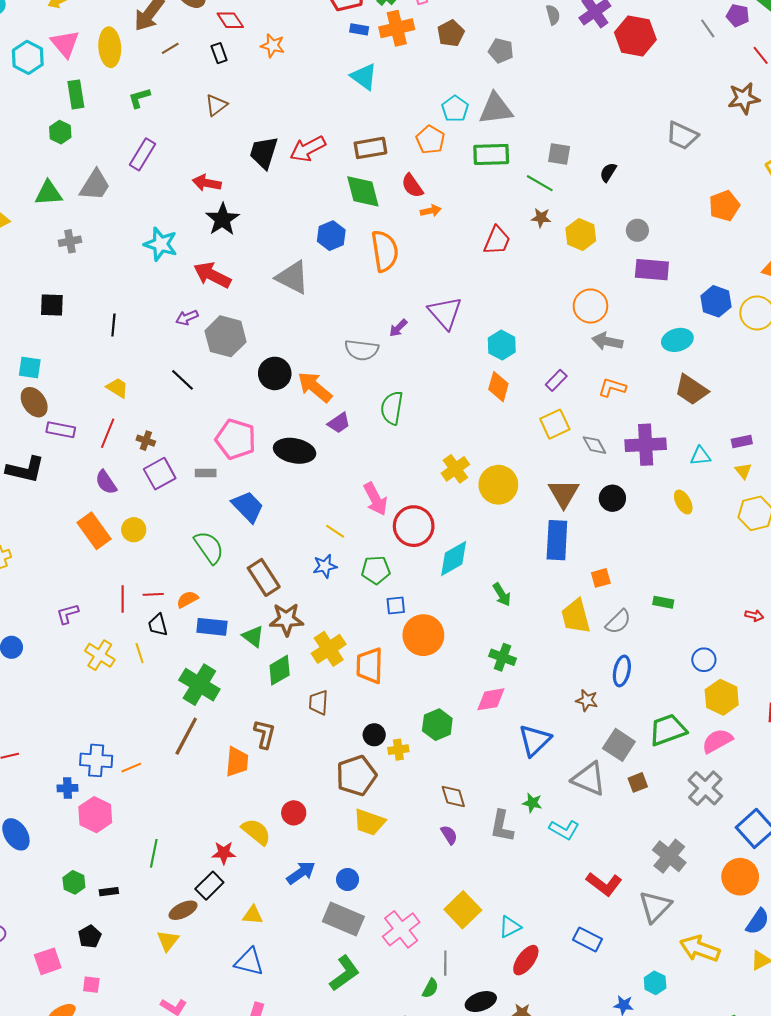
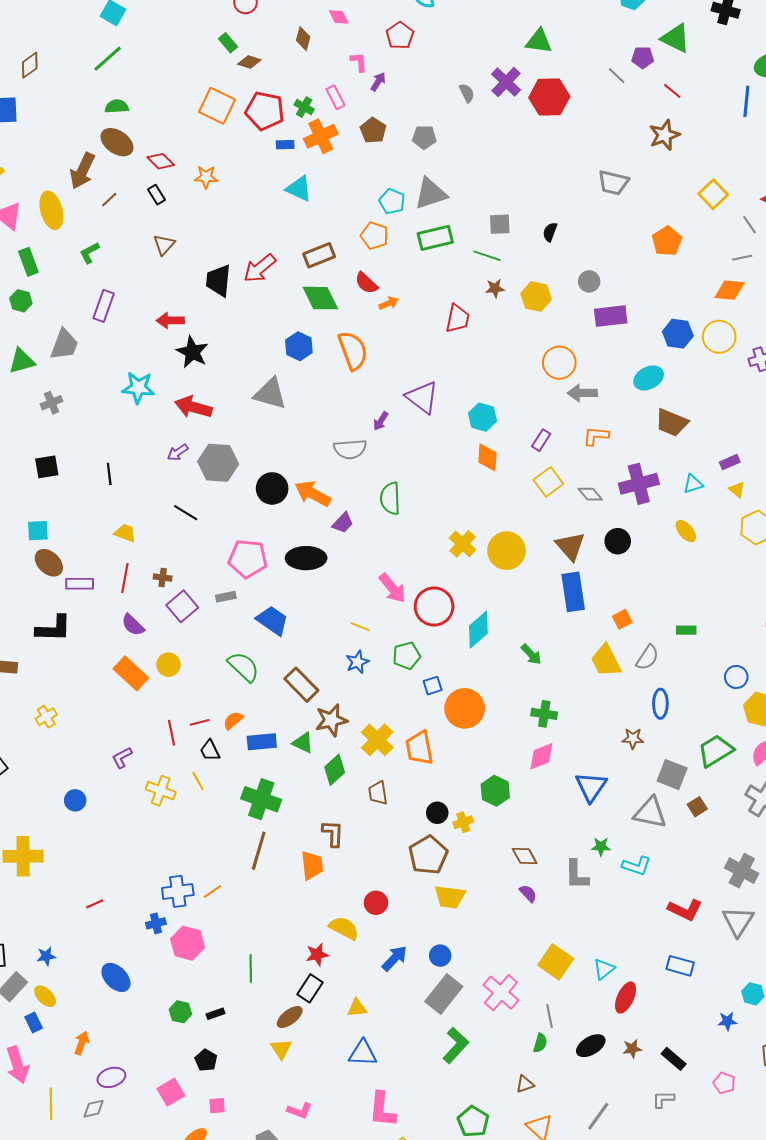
gray rectangle: (343, 919) -> (444, 994), turned -63

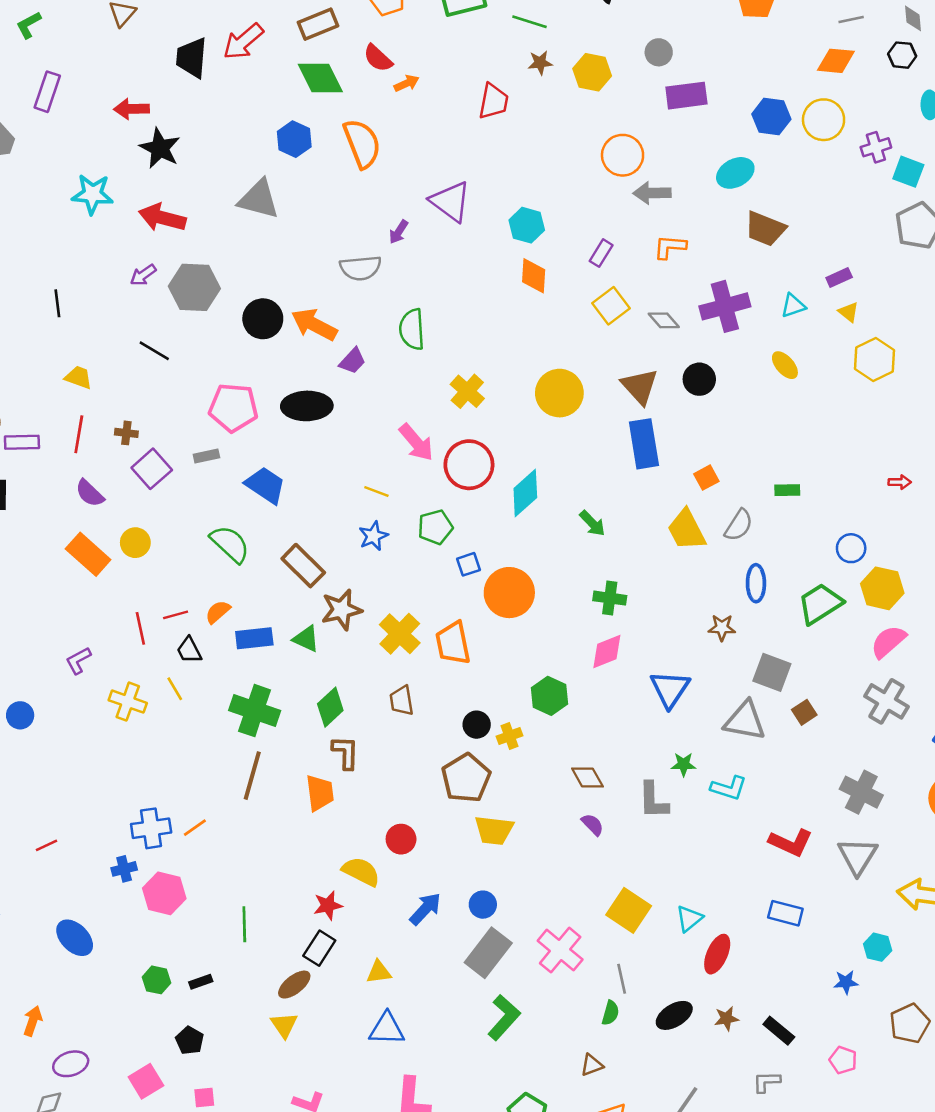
yellow cross: (463, 544) -> (467, 391), moved
green trapezoid: (716, 751) -> (820, 604), moved
green diamond: (335, 770) -> (330, 707), moved

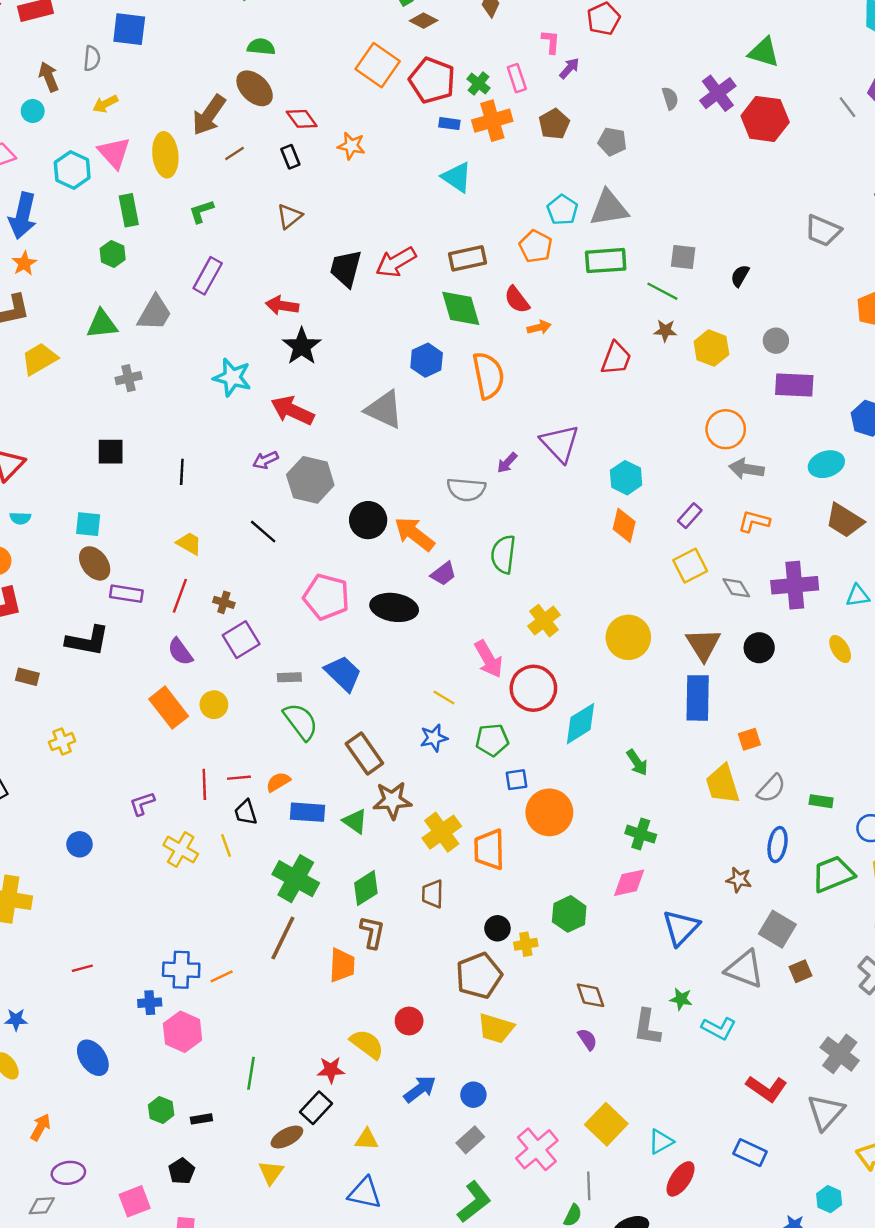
gray rectangle: (206, 456) -> (289, 677), moved
green rectangle: (787, 490) -> (821, 801), moved
gray rectangle: (488, 953) -> (470, 1140), size x0.6

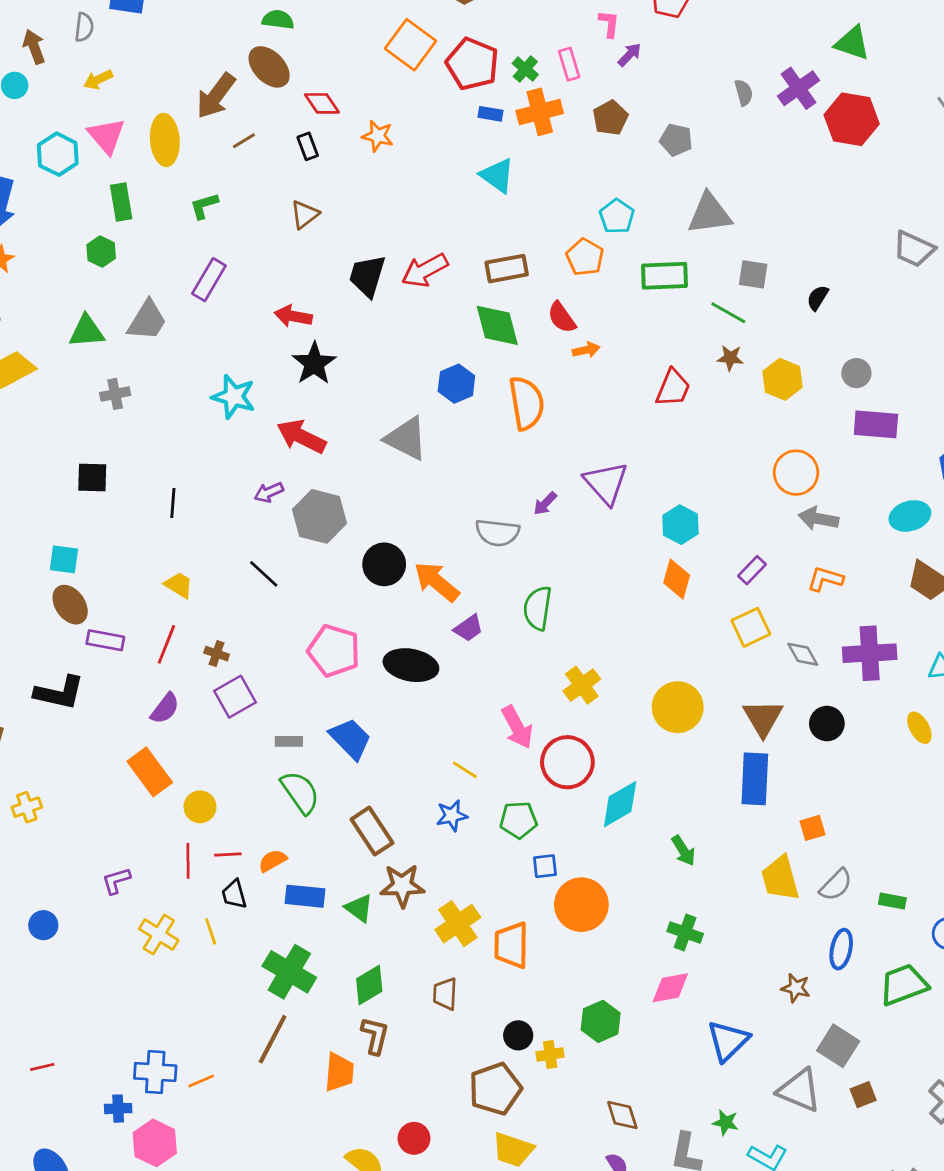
gray triangle: (609, 208) -> (710, 214), moved
purple semicircle: (180, 652) -> (165, 708), turned -108
yellow circle: (214, 705) -> (200, 807), moved

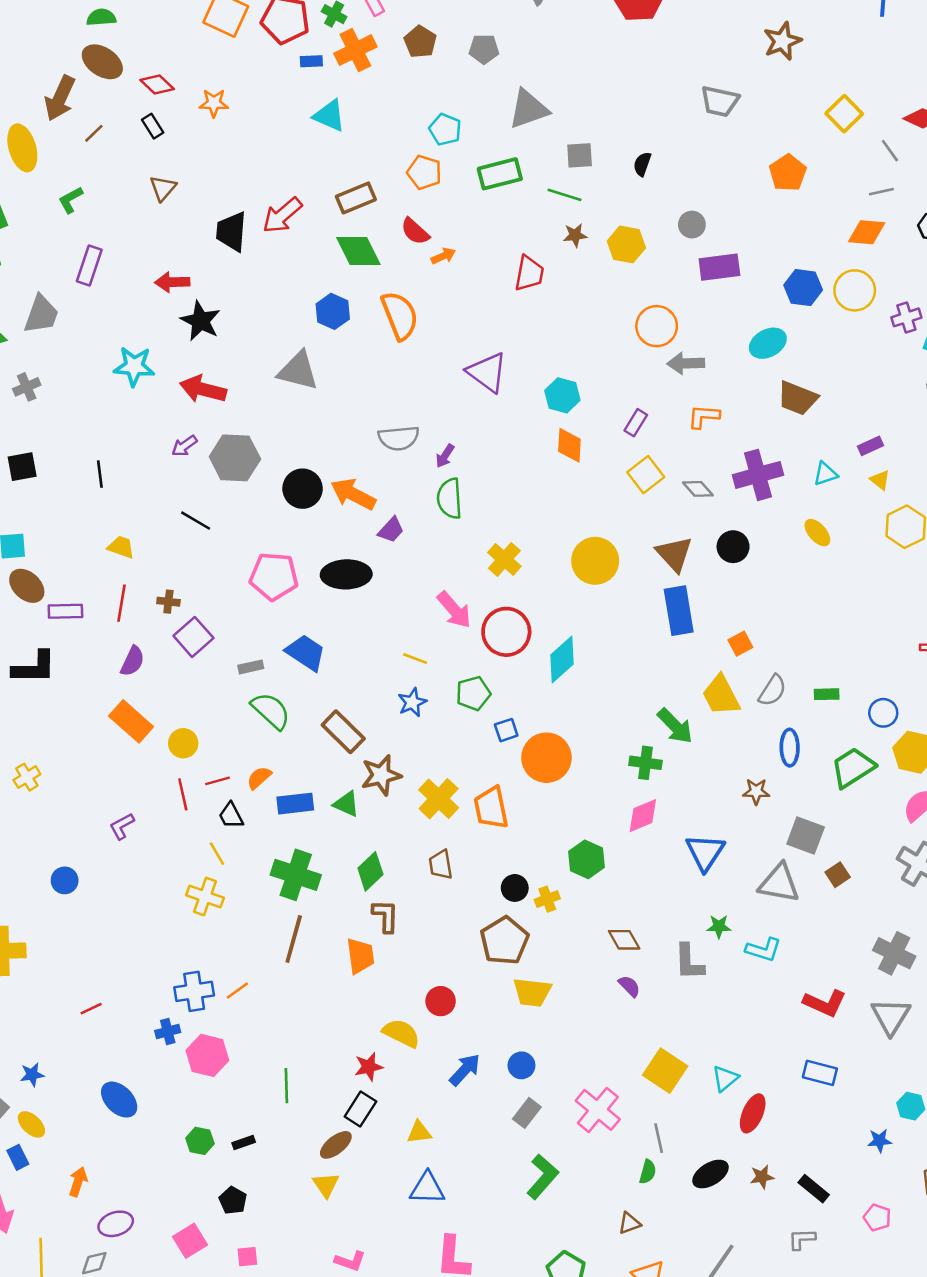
purple arrow: (545, 503) -> (445, 456), moved
green arrow: (683, 851) -> (675, 726), moved, size x1.4
yellow cross: (159, 934) -> (205, 896), moved

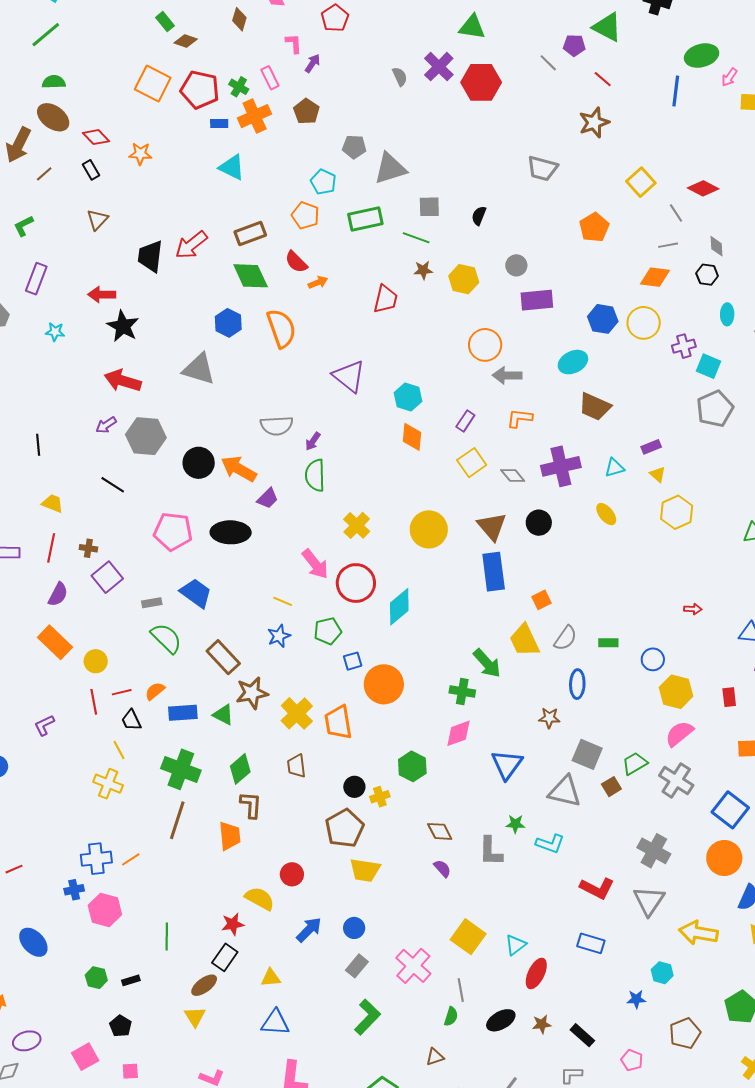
gray pentagon: (484, 49) -> (354, 147), moved
cyan star: (134, 366) -> (55, 332), moved, size x0.6
green trapezoid: (853, 768) -> (635, 763), moved, size x0.7

